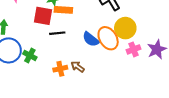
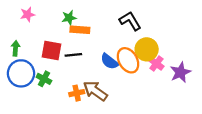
red square: (43, 16) -> (52, 50), moved
pink cross: (133, 49) -> (156, 64), moved, turned -32
brown arrow: (78, 67) -> (95, 91), size x1.6

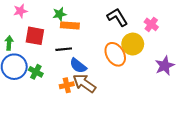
red square: (52, 50) -> (35, 36), moved
blue semicircle: (109, 61) -> (78, 66), moved
pink cross: (156, 64) -> (151, 24), moved

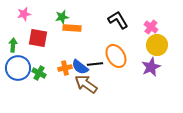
yellow circle: (133, 44) -> (157, 45), moved
black line: (64, 49) -> (95, 64), moved
purple star: (165, 66) -> (151, 67), moved
orange cross: (67, 85) -> (65, 68), moved

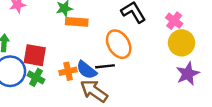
red square: (38, 38) -> (35, 55), moved
orange ellipse: (116, 56) -> (119, 44), moved
purple star: (151, 67) -> (188, 74), moved

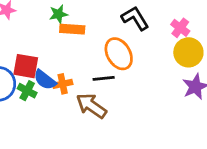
blue semicircle: (87, 70) -> (45, 80), moved

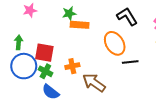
black line: (104, 78) -> (130, 62), moved
blue semicircle: (45, 80) -> (51, 92), moved

